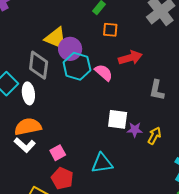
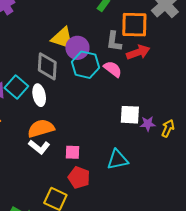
orange square: (110, 30) -> (134, 25), moved, size x1.8
gray L-shape: (157, 90) -> (114, 41), moved
pink square: (58, 153) -> (73, 152), turned 35

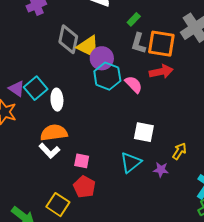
gray L-shape: (114, 41) -> (138, 43), moved
gray diamond: (47, 66) -> (68, 39), moved
purple star: (148, 124) -> (161, 170), moved
cyan triangle: (118, 160) -> (131, 163), moved, turned -35

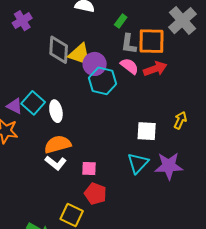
pink semicircle: (134, 84) -> (129, 66), moved
yellow arrow: (179, 151) -> (180, 120), moved
purple star: (161, 170) -> (169, 166), size x1.8

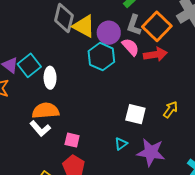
orange square: (151, 41) -> (157, 26), turned 32
purple circle: (95, 64) -> (109, 33), moved
cyan triangle: (138, 163) -> (121, 144), size x0.6

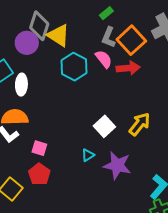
purple circle: (109, 33) -> (27, 43), moved
yellow arrow: (171, 110) -> (140, 124), size x1.4
white square: (135, 114) -> (104, 126), turned 30

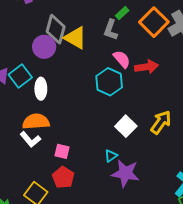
gray L-shape: (108, 37) -> (111, 30), moved
orange square: (131, 40) -> (154, 22), moved
cyan hexagon: (74, 67) -> (109, 82), moved
purple star: (117, 165) -> (125, 173), moved

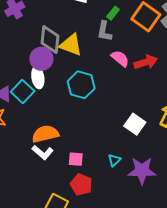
cyan hexagon: (109, 82) -> (81, 85), moved
white ellipse: (41, 89) -> (38, 77), moved
cyan triangle: (111, 156) -> (114, 160), moved

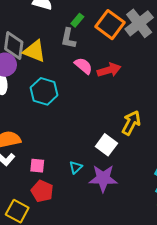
white square: (135, 124) -> (106, 145), moved

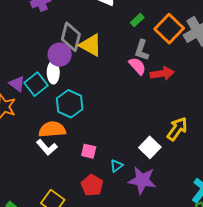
gray L-shape: (68, 38) -> (142, 50), moved
cyan hexagon: (44, 91) -> (70, 104), moved
pink square: (37, 166) -> (89, 151), moved
red pentagon: (42, 191) -> (92, 185), moved

